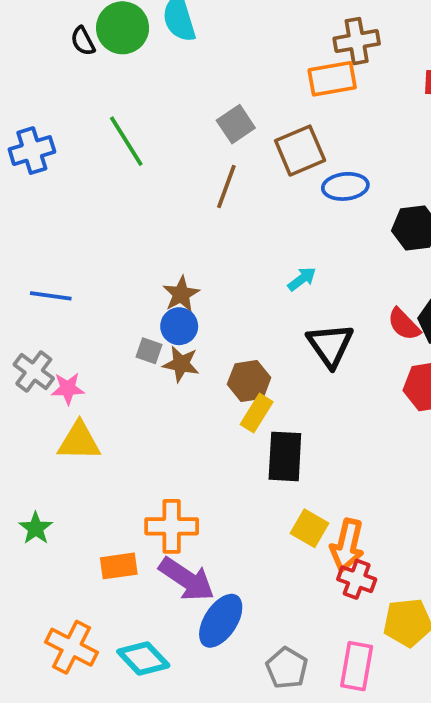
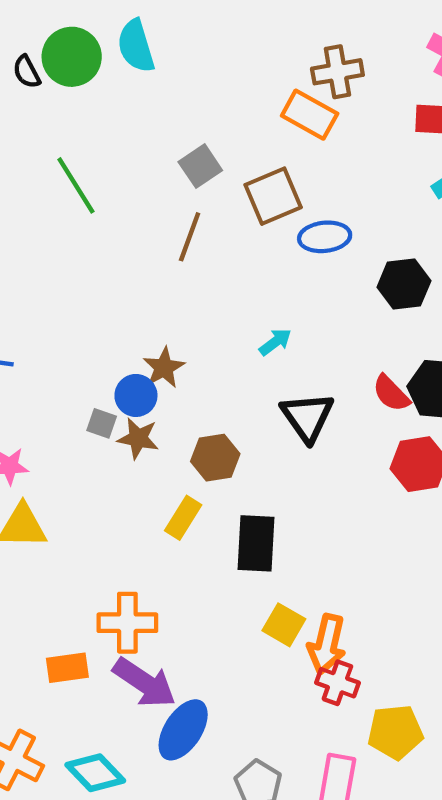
orange rectangle: (332, 79) -> (310, 115), turned 39
brown star: (181, 294) -> (164, 368), moved
yellow rectangle: (257, 413) -> (183, 518), moved

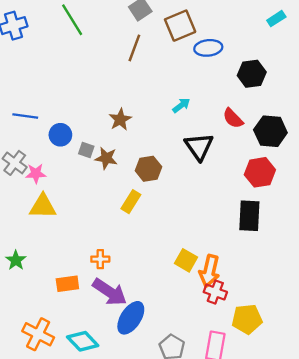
red semicircle: (391, 393) -> (233, 118), moved
blue circle: (136, 395) -> (60, 135), moved
black rectangle: (256, 543) -> (249, 216), moved
orange cross: (127, 623) -> (100, 259), size x0.6

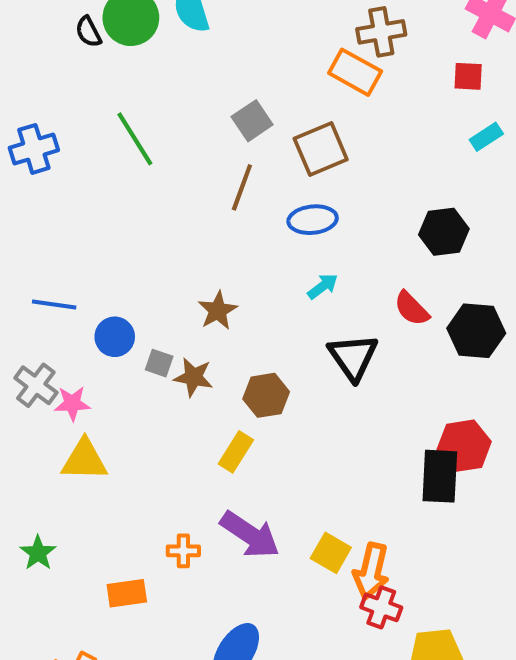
blue ellipse: (208, 48) -> (313, 220), moved
red hexagon: (260, 172) -> (464, 446), moved
purple arrow: (110, 292) -> (250, 535), moved

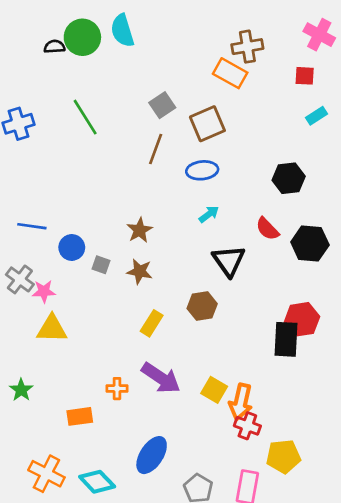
black semicircle: (88, 32) -> (54, 47), turned 114
brown star: (193, 377) -> (140, 271), moved
brown hexagon: (266, 395) -> (202, 306), moved

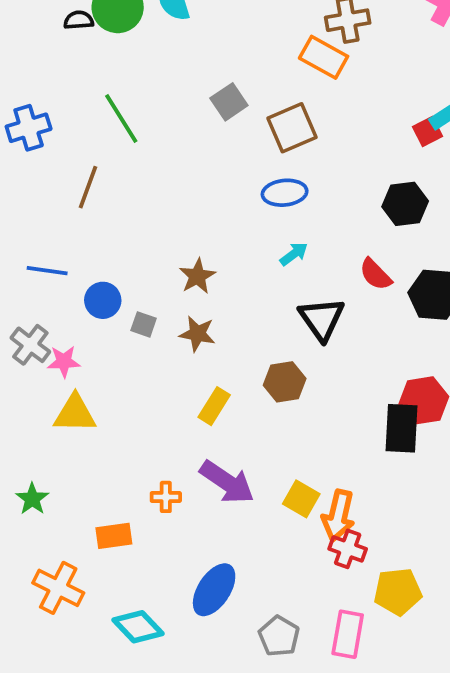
red square: (305, 76) -> (427, 131), moved, turned -30
brown line: (156, 149) -> (88, 187), moved
orange cross: (46, 474) -> (58, 588), moved

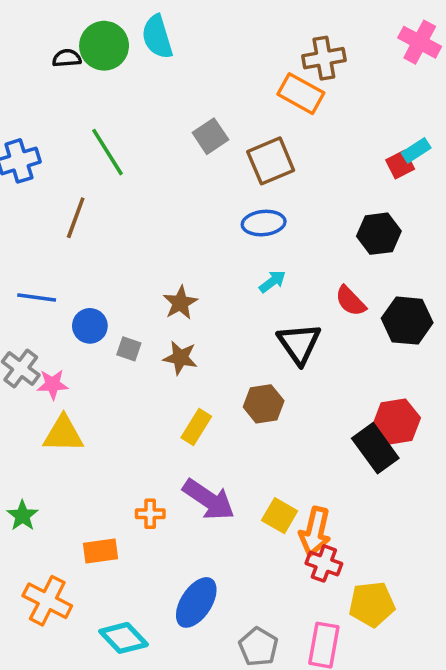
black rectangle: (401, 428) -> (375, 448), turned -39

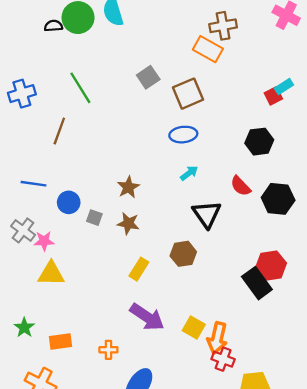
orange cross: (150, 514) -> (108, 350), moved
orange rectangle: (100, 551) -> (60, 342), moved

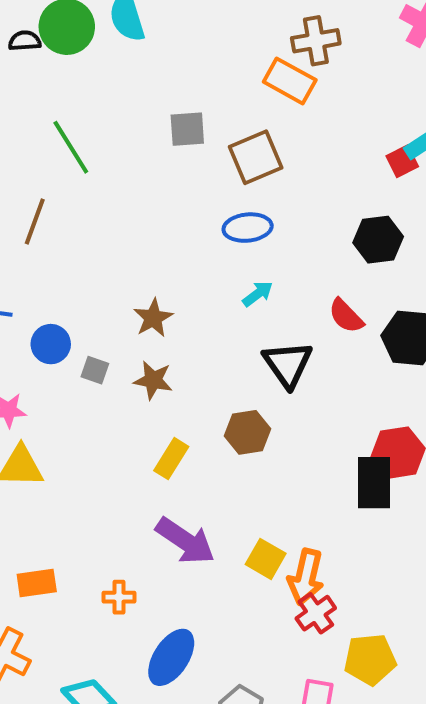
gray square: (148, 77) -> (187, 129), turned 30
black rectangle: (257, 283) -> (374, 483), turned 36
red cross: (223, 359) -> (316, 613), turned 35

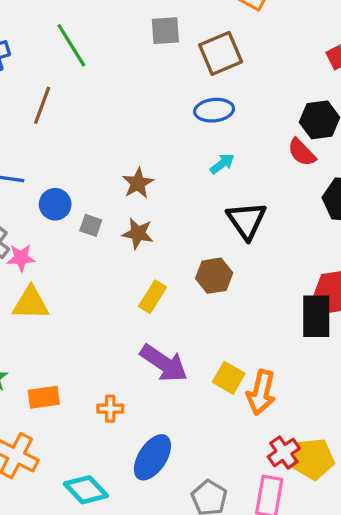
red semicircle: (346, 316) -> (302, 152), moved
red cross: (316, 613) -> (284, 452), moved

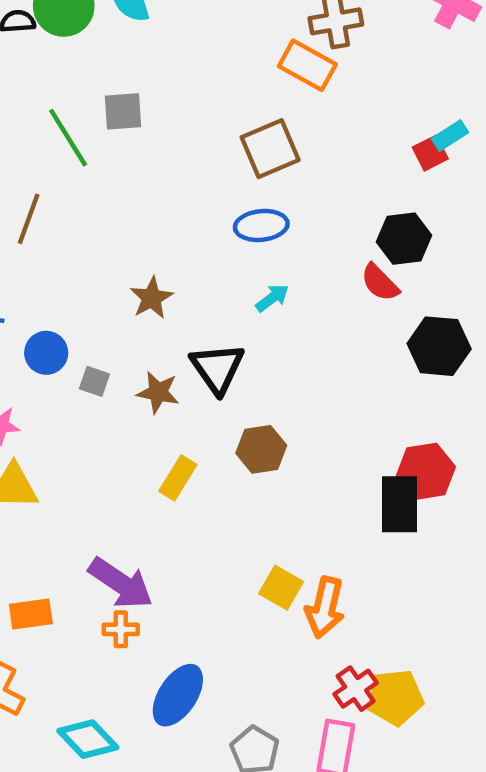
gray square: (165, 31) -> (123, 111), moved
brown star: (138, 183) -> (152, 298), moved
black triangle: (247, 220) -> (217, 368), moved
purple arrow: (164, 363) -> (121, 583), moved

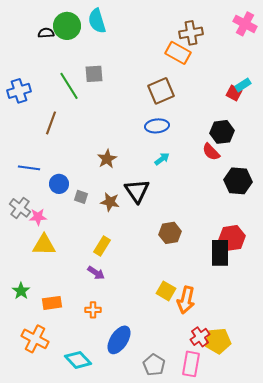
red square: (430, 153) -> (234, 93), turned -35
brown hexagon: (261, 449) -> (170, 233), moved
yellow rectangle: (178, 478) -> (102, 246), moved
purple arrow: (121, 583) -> (96, 273), moved, size x0.6

